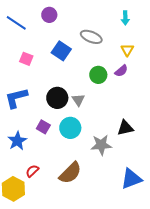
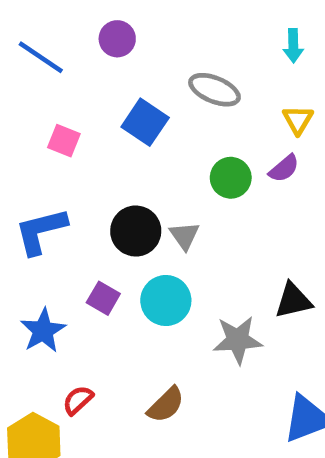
brown semicircle: (70, 173) -> (166, 405), size x0.7

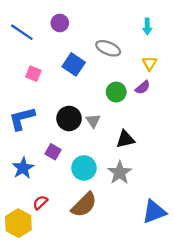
cyan circle: (166, 301) -> (84, 168), moved
black triangle: (293, 301) -> (125, 139), moved
gray star: (238, 340) -> (120, 173), turned -30
brown semicircle: (166, 405) -> (84, 205), size x1.4

